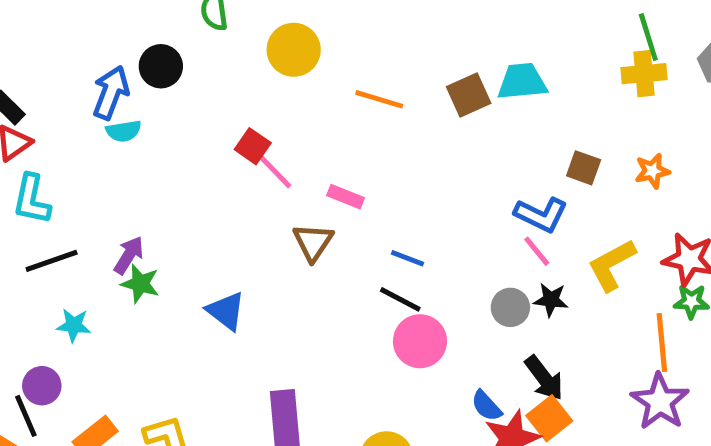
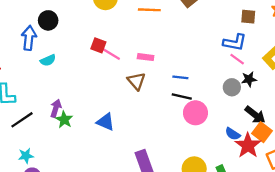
cyan semicircle: (124, 131) -> (48, 60), moved
green star: (140, 284) -> (64, 120), turned 30
cyan star: (74, 325) -> (26, 156), moved

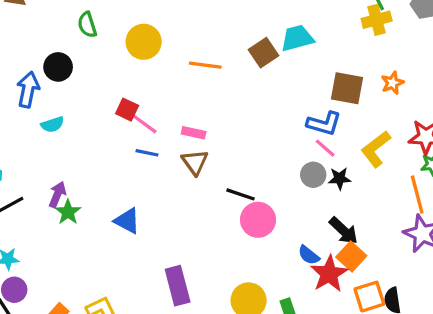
brown square: (248, 17) -> (347, 88), size x1.5
blue line: (180, 77) -> (147, 153), moved
brown triangle: (136, 81) -> (195, 162), moved
gray circle: (232, 87) -> (313, 175), moved

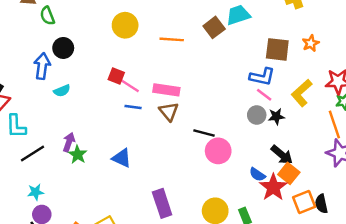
green semicircle: (87, 25) -> (47, 16), moved
pink rectangle: (194, 133) -> (166, 90), size x1.5

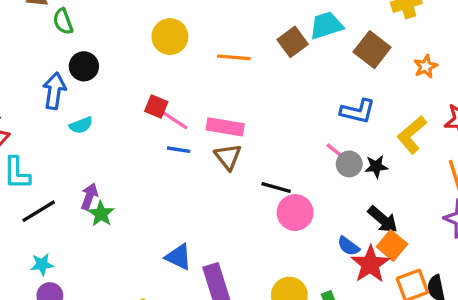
brown square: (277, 49) -> (372, 50), moved, turned 30
pink line: (264, 95) -> (336, 152), moved
blue triangle: (122, 158) -> (179, 257), moved

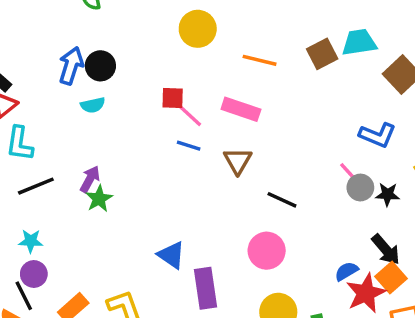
black circle: (84, 66) -> (100, 66), moved
red square: (156, 107) -> (173, 98), turned -30
pink rectangle: (225, 127) -> (241, 109), moved
pink circle: (295, 213) -> (267, 251), moved
blue semicircle: (348, 246) -> (346, 271), turned 105

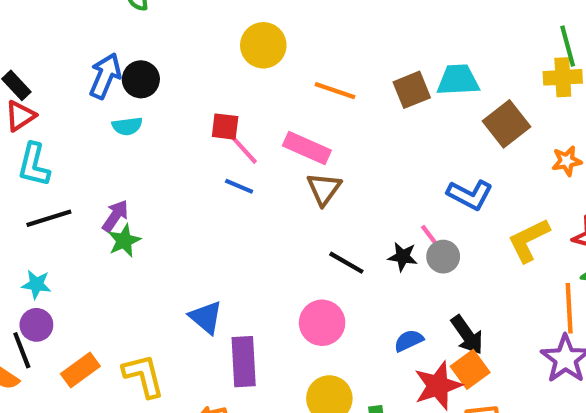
brown triangle: (238, 161) -> (324, 189), moved
black star: (388, 194) -> (403, 257), moved
blue semicircle: (346, 271) -> (409, 341), moved

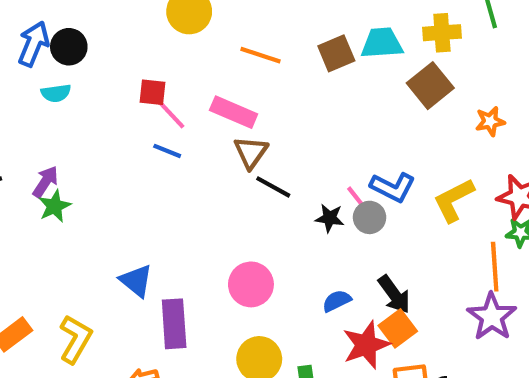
yellow cross: (563, 77) -> (442, 33), moved
blue L-shape: (470, 195) -> (393, 187), moved
black line: (346, 263) -> (273, 187), moved
yellow L-shape: (143, 376) -> (75, 339), turned 45

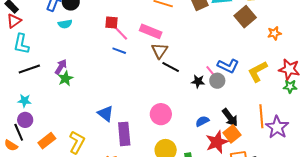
orange line: (495, 267) -> (261, 116), moved

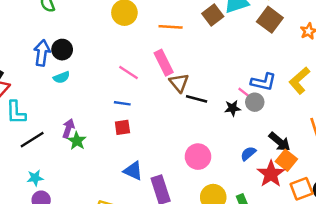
red square: (111, 23) -> (122, 127), moved
pink rectangle: (151, 31) -> (164, 63), turned 55
blue line: (119, 51) -> (122, 103), moved

